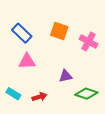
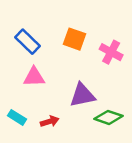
purple triangle: (66, 76) -> (82, 95), size x1.5

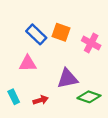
blue rectangle: (27, 42) -> (36, 34), moved
cyan rectangle: (17, 117) -> (14, 97), turned 32

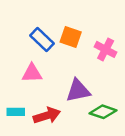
cyan rectangle: (14, 97) -> (16, 112), turned -64
red arrow: (41, 100) -> (47, 116), size x1.5

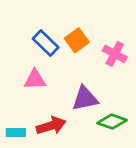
orange square: (71, 37) -> (77, 40), turned 35
cyan rectangle: (16, 112) -> (16, 132), moved

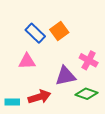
pink cross: (115, 54) -> (89, 60), moved

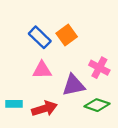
pink triangle: (27, 61) -> (42, 70), moved
cyan rectangle: (12, 102) -> (14, 104), moved

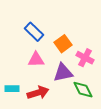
orange square: (67, 35) -> (63, 44), moved
green diamond: (97, 105) -> (83, 90), turned 45

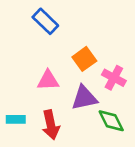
blue rectangle: (34, 32) -> (45, 21), moved
red arrow: (38, 93) -> (51, 125), turned 95

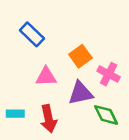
blue rectangle: (45, 21) -> (32, 34), moved

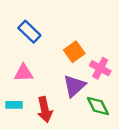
pink triangle: (46, 77) -> (24, 73), moved
purple triangle: (80, 93) -> (74, 86), turned -30

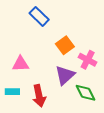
blue rectangle: (29, 32) -> (39, 16), moved

